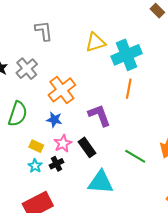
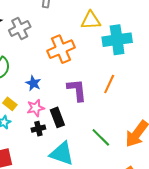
orange line: (129, 89) -> (109, 84), moved
orange cross: (62, 90) -> (61, 49), moved
black cross: (57, 164) -> (38, 129), moved

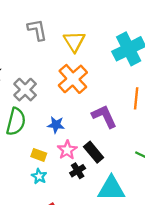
yellow triangle: (91, 20) -> (74, 41), moved, turned -40
gray cross: (20, 28) -> (25, 90), moved

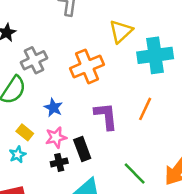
yellow triangle: (74, 41) -> (121, 31), moved

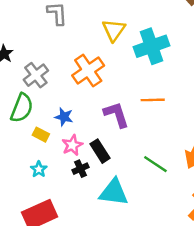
orange line: (145, 109) -> (153, 100), turned 75
yellow rectangle: (25, 132) -> (41, 135), moved

